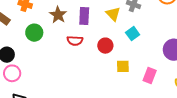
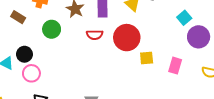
cyan square: (133, 34) -> (184, 18), moved
red circle: (105, 46) -> (127, 38), size x1.6

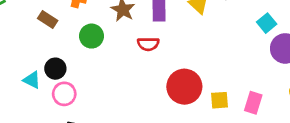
red circle: (127, 38) -> (184, 87), moved
yellow square: (147, 58) -> (220, 100), moved
pink rectangle: (175, 66) -> (253, 103), moved

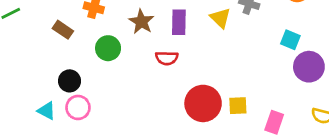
cyan square: (267, 23) -> (290, 40), turned -30
cyan triangle: (32, 80) -> (47, 111), moved
yellow square: (220, 100) -> (238, 106), moved

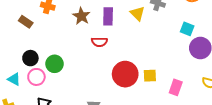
green circle: (108, 48) -> (55, 64), moved

